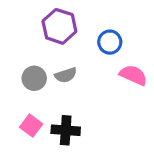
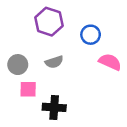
gray circle: (34, 78) -> (18, 65), moved
pink square: (31, 126) -> (28, 89), moved, turned -36

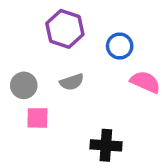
black cross: (54, 107) -> (106, 145), moved

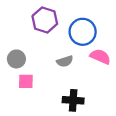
blue circle: (120, 46) -> (83, 32), size x1.5
gray semicircle: (72, 82) -> (65, 61), moved

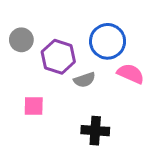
purple hexagon: (45, 20) -> (58, 57), moved
gray circle: (16, 59) -> (21, 40), moved

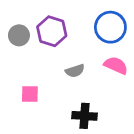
blue circle: (108, 41) -> (110, 27), moved
purple hexagon: (58, 57) -> (52, 31), moved

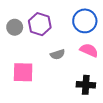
pink square: (30, 94) -> (23, 72), size x1.5
black cross: (84, 116) -> (86, 85), moved

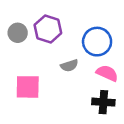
blue circle: (85, 21) -> (97, 42), moved
pink semicircle: (89, 50) -> (107, 73), moved

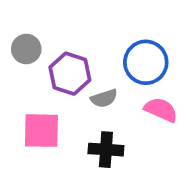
purple hexagon: (48, 29) -> (70, 74), moved
black cross: (103, 102) -> (106, 150), moved

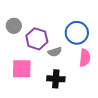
pink semicircle: (161, 110) -> (85, 58), turned 72

